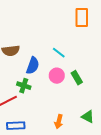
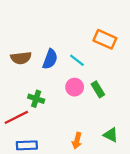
orange rectangle: (82, 18) -> (105, 39), moved, turned -66
blue semicircle: (33, 66) -> (50, 59), moved

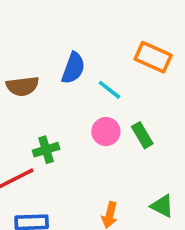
blue semicircle: (50, 59) -> (73, 68), moved
green cross: (36, 99) -> (46, 150), turned -35

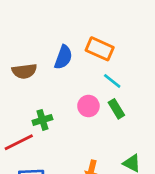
orange rectangle: (153, 57) -> (100, 49), moved
cyan line: (110, 90) -> (112, 81), moved

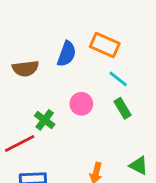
pink circle: (88, 106) -> (81, 104), moved
green cross: (42, 120) -> (45, 120), turned -36

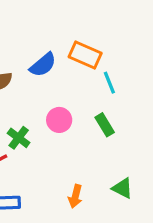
blue semicircle: (67, 54) -> (43, 65), turned 30
cyan line: (118, 79) -> (109, 83), moved, turned 30

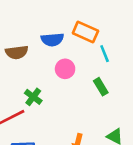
blue semicircle: (43, 65) -> (52, 40), turned 35
pink circle: (59, 120) -> (65, 69), moved

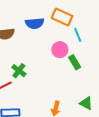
pink circle: (65, 69) -> (60, 50), moved

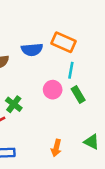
cyan line: (78, 35) -> (71, 70), moved, turned 32
pink circle: (60, 50) -> (53, 90), moved

